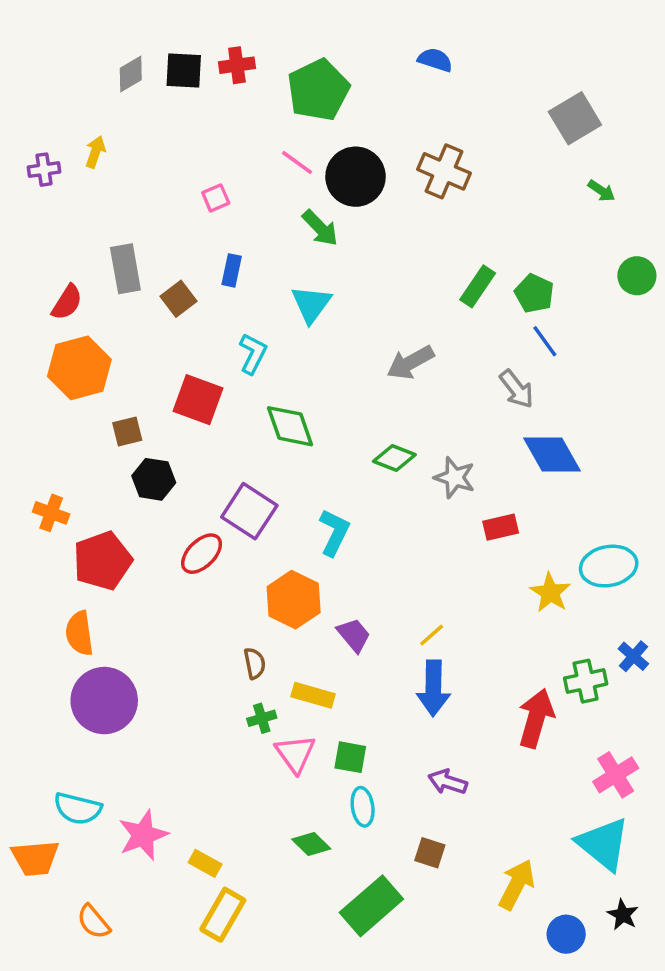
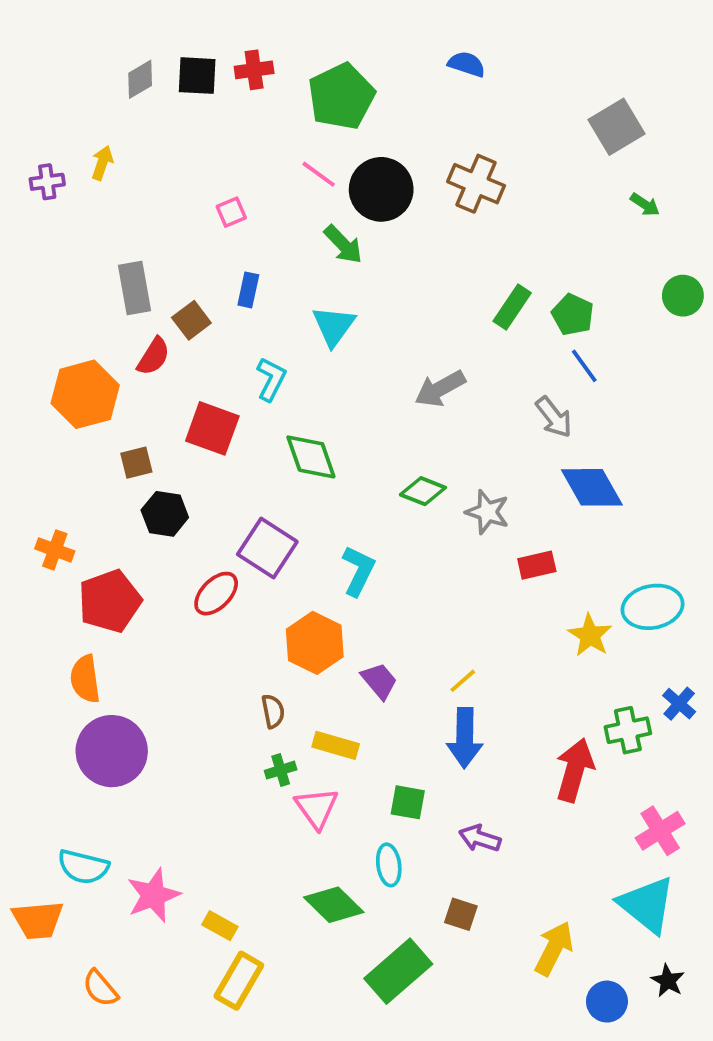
red semicircle: (67, 302) -> (153, 356), moved
green square: (350, 757) -> (408, 802), moved
green diamond: (311, 844) -> (334, 905), size x1.4

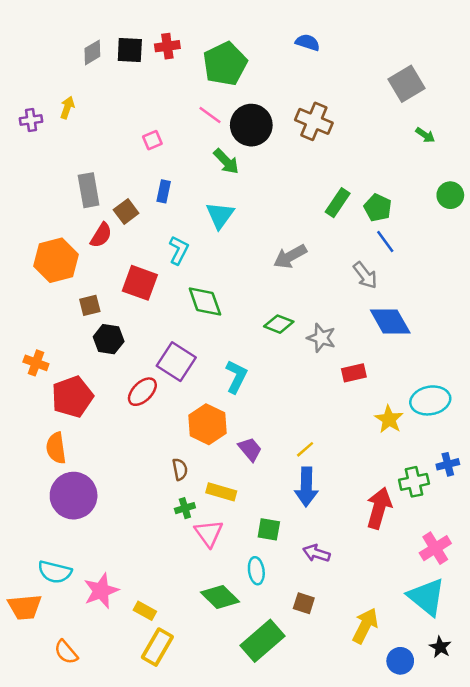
blue cross: (679, 704) -> (448, 464), turned 35

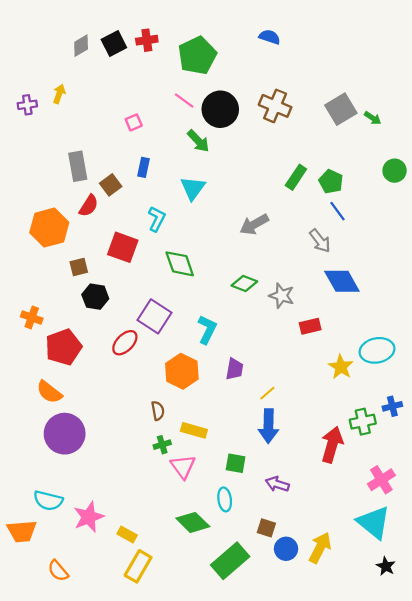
black square: (130, 50) -> (114, 43), turned -30
gray square: (406, 84) -> (341, 109), moved
orange semicircle: (56, 448) -> (49, 392), turned -44
purple trapezoid: (250, 449) -> (234, 369), moved, turned 50
blue circle: (400, 661) -> (286, 549), moved

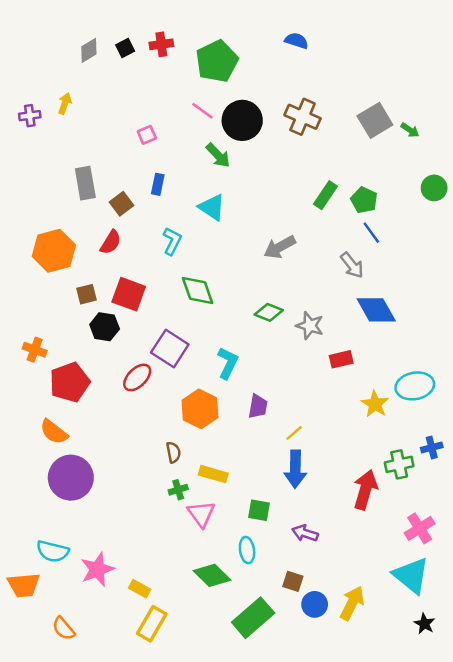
black square: (114, 43) -> (125, 48), size x0.7
cyan triangle: (193, 188) -> (212, 207), turned -32
red semicircle: (89, 206) -> (111, 242), moved
red square: (123, 247) -> (129, 294), moved

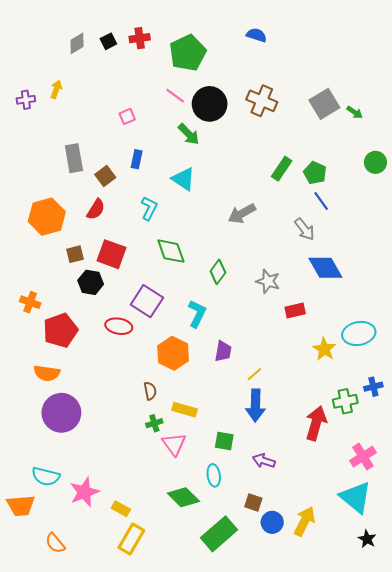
green diamond: (269, 312) -> (218, 272), moved, turned -75
red ellipse: (137, 377) -> (119, 326), turned 55
orange semicircle: (54, 432) -> (47, 373), turned -30

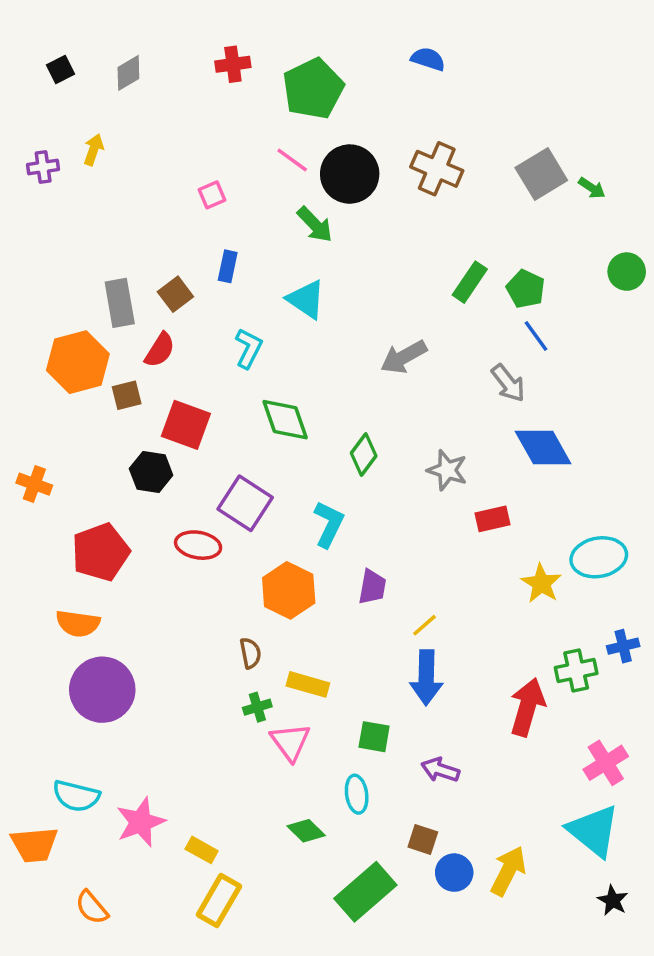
black square: (108, 41) -> (60, 69), moved
gray rectangle: (74, 158) -> (120, 303), moved
brown square: (75, 254) -> (127, 395), moved
orange cross: (30, 302) -> (34, 484), moved
green diamond: (183, 497) -> (306, 831), size x0.7

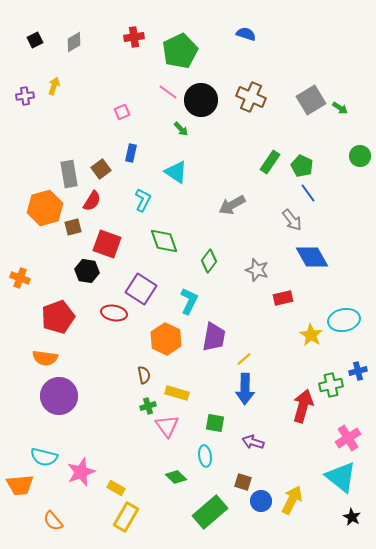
green arrow: (315, 225) -> (181, 129), size x0.7
purple trapezoid: (372, 587) -> (214, 337), size x1.4

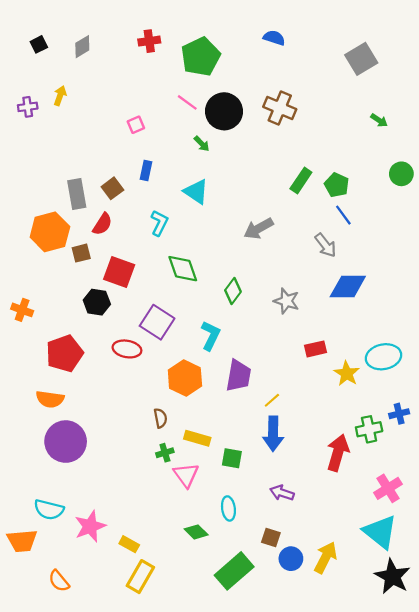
gray square: (311, 100) -> (361, 59), moved
blue diamond: (312, 257) -> (348, 286), turned -60
red rectangle: (283, 298) -> (315, 349), moved
green square: (215, 423) -> (232, 458), moved
black star: (352, 517) -> (392, 577), size x1.8

